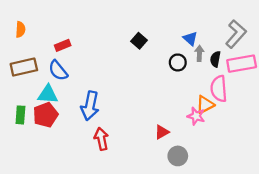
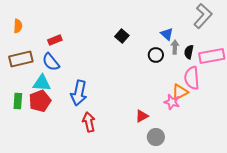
gray L-shape: (236, 34) -> (203, 16), moved

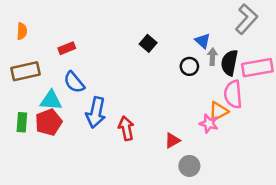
black semicircle: (189, 52) -> (229, 63), size x1.5
blue semicircle: (51, 62) -> (74, 82), moved
red arrow: (89, 122) -> (126, 128), moved

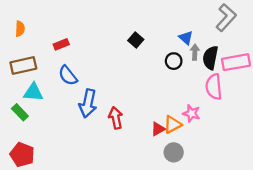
cyan triangle: (51, 100) -> (33, 92), moved
orange triangle: (219, 111) -> (173, 125), moved
green rectangle: (22, 122) -> (20, 112), turned -48
red pentagon: (49, 122) -> (22, 155), moved, turned -30

